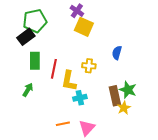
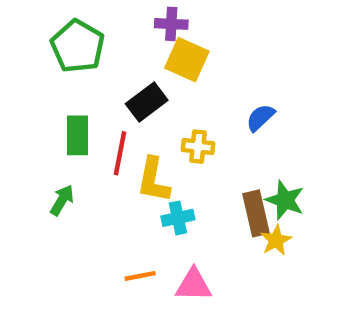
purple cross: (77, 11) -> (171, 24), turned -32
green pentagon: (35, 21) -> (78, 46), turned -30
black rectangle: (26, 37) -> (147, 102), moved
blue semicircle: (117, 53) -> (260, 118), turned 32
pink triangle: (87, 128) -> (194, 285), turned 48

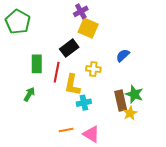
purple cross: (171, 24) -> (81, 11), turned -32
green pentagon: (78, 46) -> (18, 22), moved
pink triangle: (194, 285) -> (91, 134), turned 30

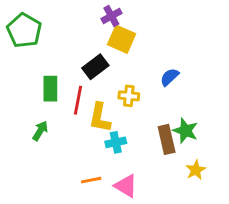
yellow star: (130, 113) -> (196, 170), moved

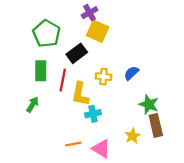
green pentagon: (24, 31) -> (47, 34), moved
blue semicircle: (170, 77) -> (131, 73), moved
brown rectangle: (167, 139) -> (156, 125), moved
yellow star: (196, 170) -> (133, 136), moved

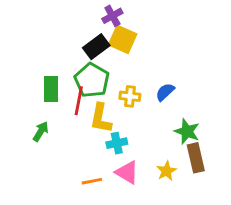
green pentagon: (47, 34) -> (92, 80), moved
black rectangle: (77, 53) -> (96, 47), moved
pink triangle: (101, 149) -> (127, 172), moved

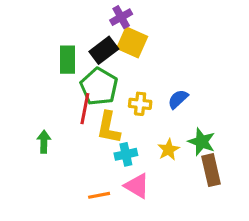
green rectangle: (51, 89) -> (68, 60), moved
green arrow: (41, 131) -> (44, 142), turned -30
yellow star: (167, 171) -> (168, 150), moved

